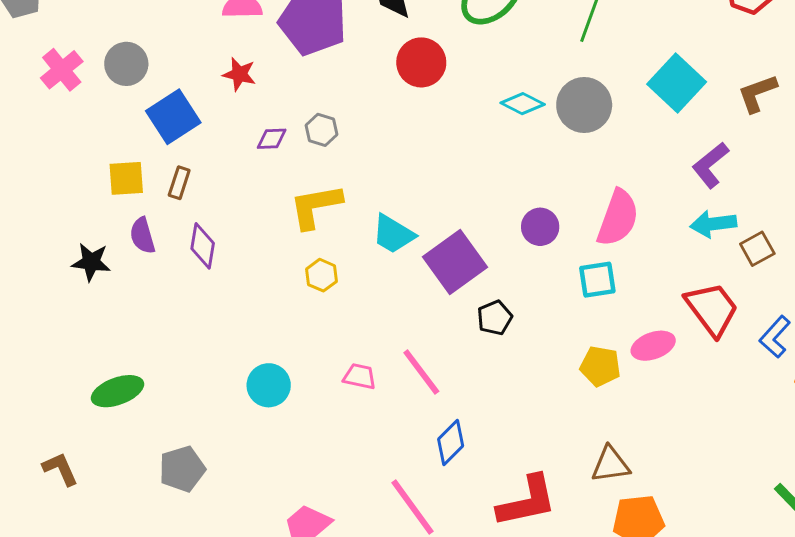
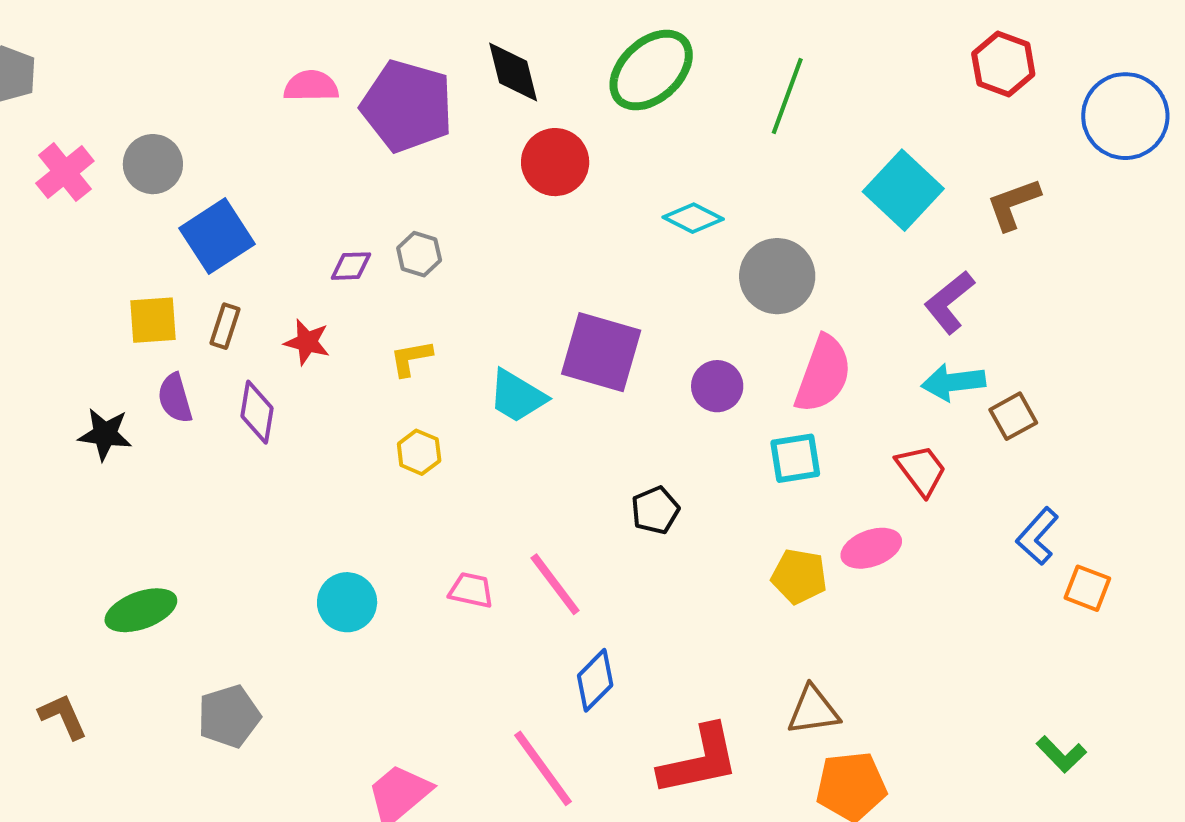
red star: (239, 74) -> (307, 342), moved
gray circle: (584, 105) -> (777, 276), moved
yellow L-shape: (316, 206) -> (411, 358), size x0.6
purple square: (455, 262) -> (601, 352), moved, turned -38
red trapezoid: (712, 309) -> (921, 470), moved, size x0.7

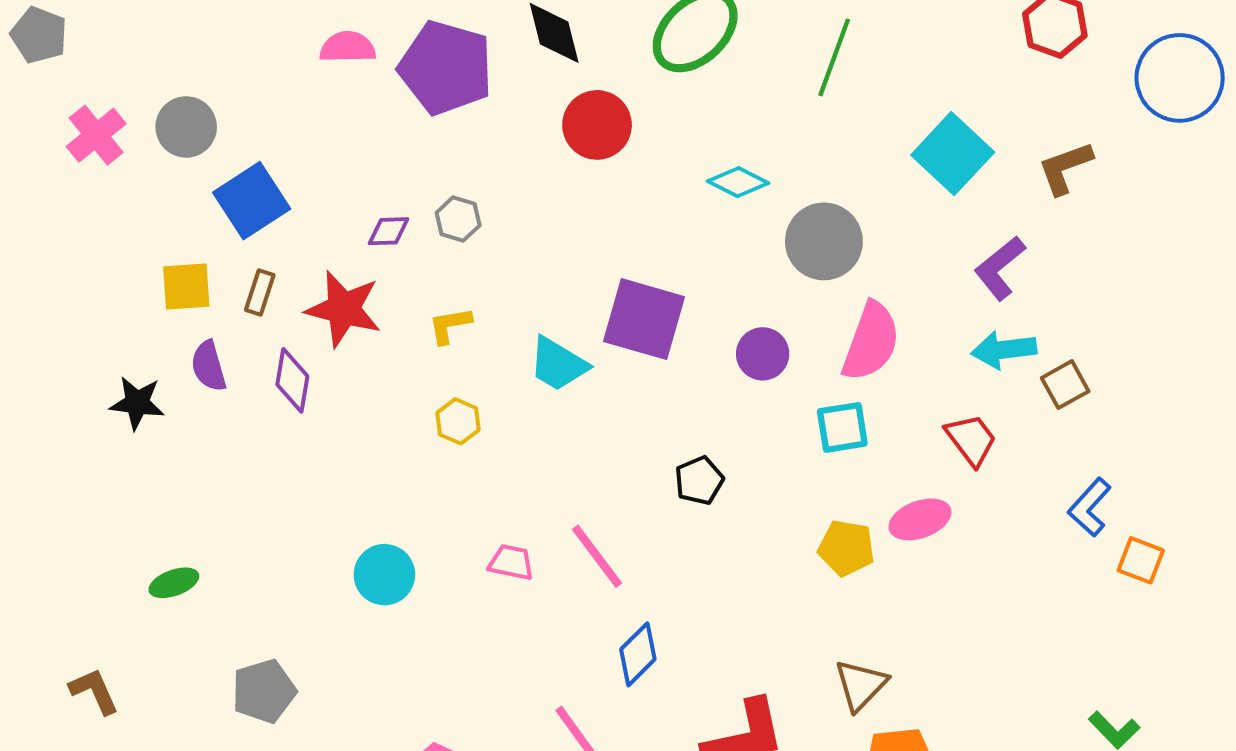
red star: (307, 342) -> (344, 309), size x1.6
green ellipse: (141, 610) -> (174, 583), size x0.7
brown triangle: (813, 710) -> (861, 685), turned -38

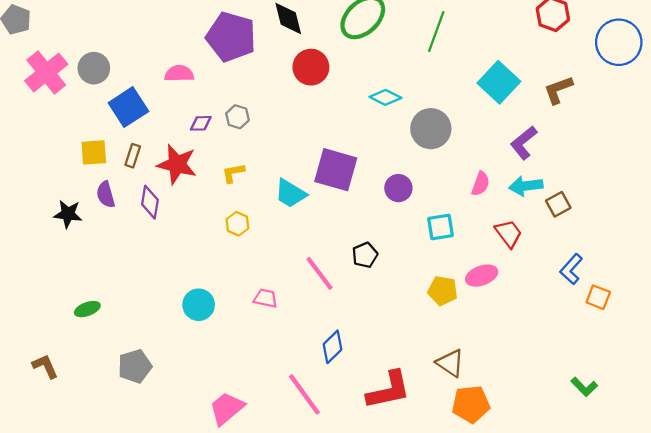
pink semicircle: (348, 47) -> (179, 74), moved
pink cross: (96, 135) -> (46, 73), size x1.4
pink semicircle: (871, 342) -> (480, 184), moved, size x0.6
pink line: (597, 556) -> (320, 273), moved
brown triangle: (861, 685) -> (450, 363), turned -40

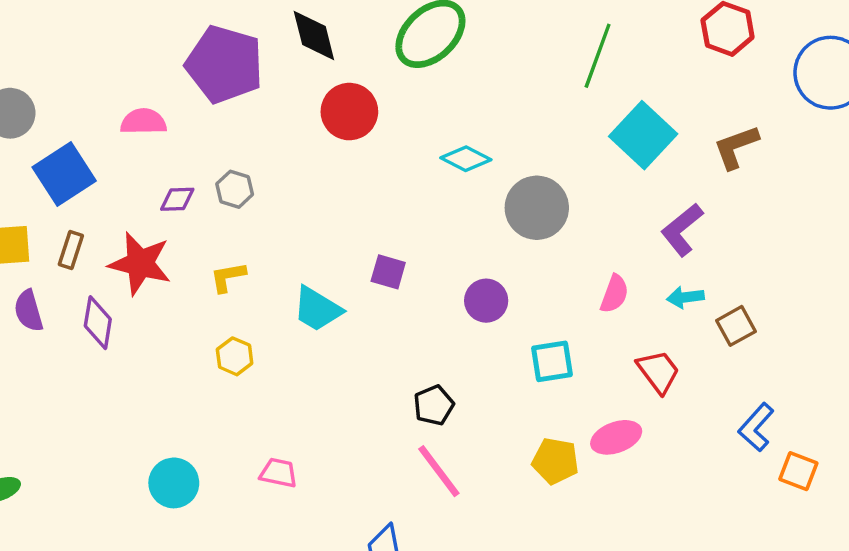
green line: (436, 31) -> (598, 56), moved
purple square: (336, 170) -> (388, 272), size x0.5
cyan arrow: (526, 186) -> (685, 297), size x0.7
pink line: (320, 273) -> (439, 471), moved

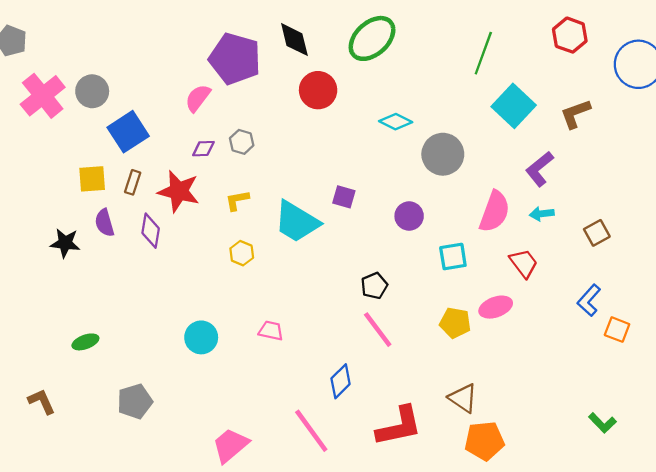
pink semicircle: (143, 122) -> (198, 98), moved, turned -52
pink semicircle: (614, 294) -> (495, 212), size x1.6
cyan trapezoid: (317, 309) -> (297, 222), size x1.4
brown square: (736, 326) -> (597, 233), moved

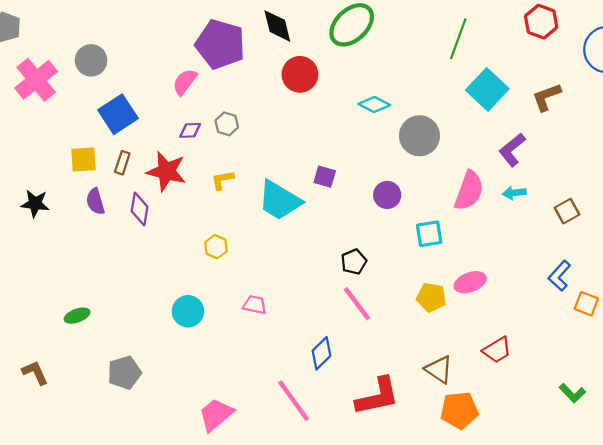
gray circle: (92, 91) -> (91, 60), moved
black star: (65, 243) -> (35, 204), moved
yellow hexagon: (242, 253) -> (216, 247), moved
red trapezoid: (524, 263) -> (497, 350), moved, turned 96

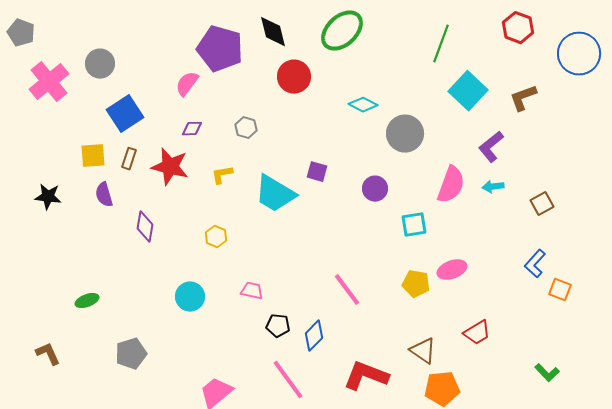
gray hexagon: (227, 124) -> (246, 128), moved
purple diamond: (140, 209) -> (145, 227), moved
black pentagon: (354, 262) -> (278, 326), moved, turned 30
red L-shape: (377, 396) -> (366, 376), turned -147

